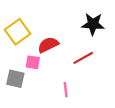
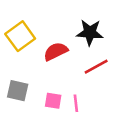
black star: (93, 24) -> (90, 32), moved
pink square: (33, 62) -> (53, 101), moved

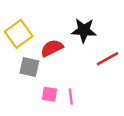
red line: (96, 67) -> (107, 59), moved
gray square: (18, 91) -> (29, 67), moved

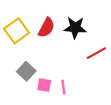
red semicircle: (52, 48) -> (46, 28), moved, turned 144
gray square: (29, 67) -> (26, 71), moved, turned 30

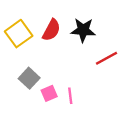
pink square: (44, 85) -> (49, 93), turned -32

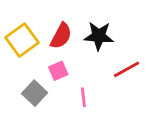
pink square: (49, 93) -> (58, 71), moved
pink line: (70, 96) -> (83, 97), moved

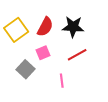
red line: (127, 69) -> (77, 55), moved
pink line: (83, 97) -> (62, 81), moved

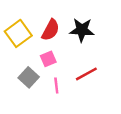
red line: (77, 55) -> (86, 74), moved
pink line: (62, 81) -> (56, 85), moved

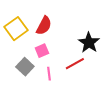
black star: (82, 30) -> (89, 43), moved, turned 30

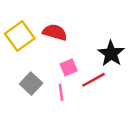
red semicircle: (44, 26) -> (55, 32), turned -102
pink square: (42, 51) -> (69, 67), moved

